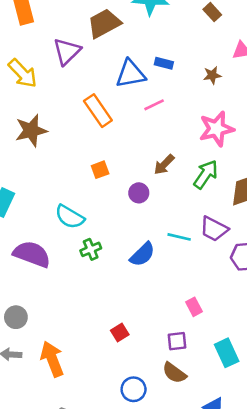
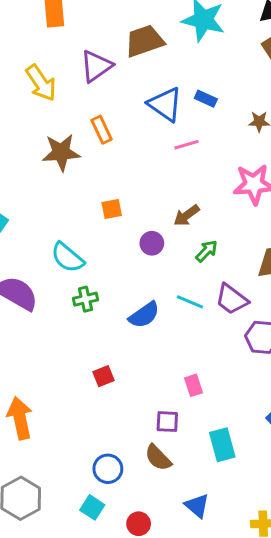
blue triangle: (131, 74) -> (165, 104), turned 36
orange rectangle: (98, 111) -> (102, 130), moved, size x0.7
brown star: (31, 131) -> (61, 152), moved
green arrow: (206, 174) -> (207, 251), moved, size x0.7
red square: (120, 333) -> (104, 376), moved

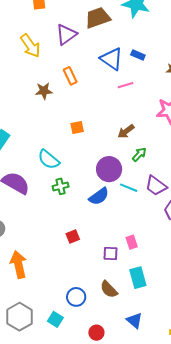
brown star: (61, 152) -> (44, 91), size x0.7
purple circle: (152, 243) -> (109, 169), moved, size x1.6
purple square: (167, 422) -> (111, 253), moved
cyan rectangle: (222, 445) -> (138, 278), moved
cyan square: (92, 507) -> (55, 319), moved

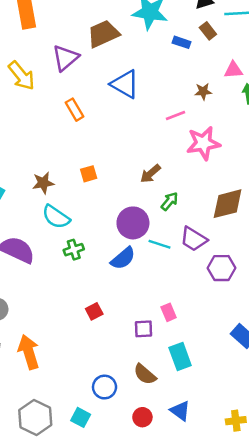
blue rectangle: (138, 55) -> (182, 42), moved
pink line: (126, 85) -> (175, 116), moved
brown star: (44, 91) -> (43, 183), moved
red circle: (96, 333) -> (142, 417), moved

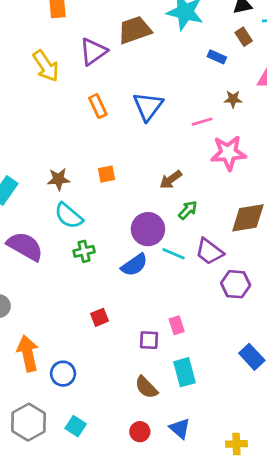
blue rectangle: (182, 42) -> (217, 57), moved
blue triangle: (125, 84) -> (148, 106), moved, turned 32
blue circle: (105, 387) -> (63, 374), moved

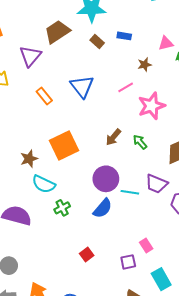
brown rectangle: (244, 37) -> (97, 42), moved
orange square: (106, 174) -> (64, 145), size x2.0
green arrow: (188, 210) -> (140, 142), moved, turned -70

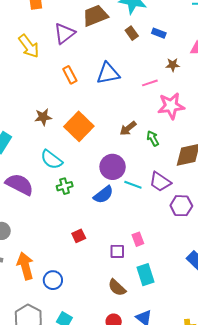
blue triangle: (82, 87) -> (108, 73), turned 45
orange square: (64, 145) -> (79, 126), turned -32
brown star: (29, 159) -> (43, 117), moved

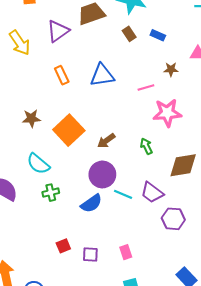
brown arrow: (128, 128) -> (106, 141), moved
purple square: (117, 251) -> (90, 255), moved

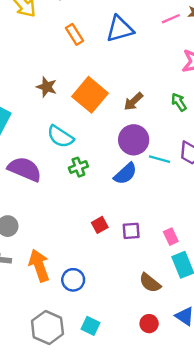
pink line: (146, 88) -> (171, 19), moved
brown star: (31, 118) -> (47, 87), turned 30
pink rectangle: (126, 252) -> (171, 237), moved

